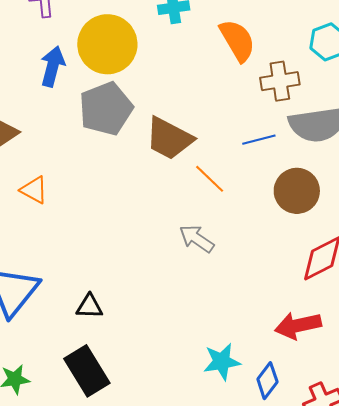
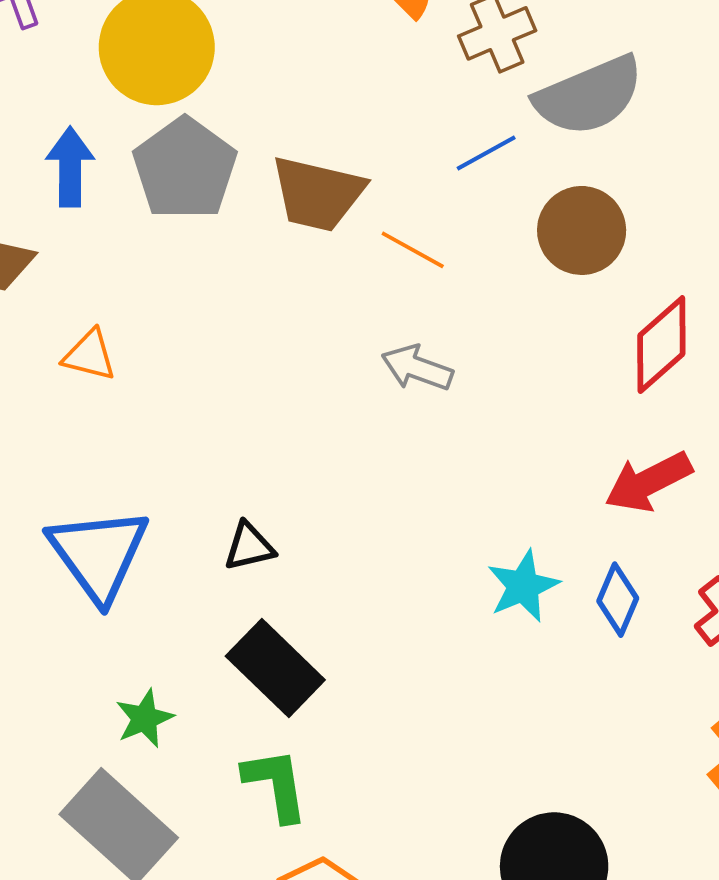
blue arrow: (53, 66) -> (70, 167), moved

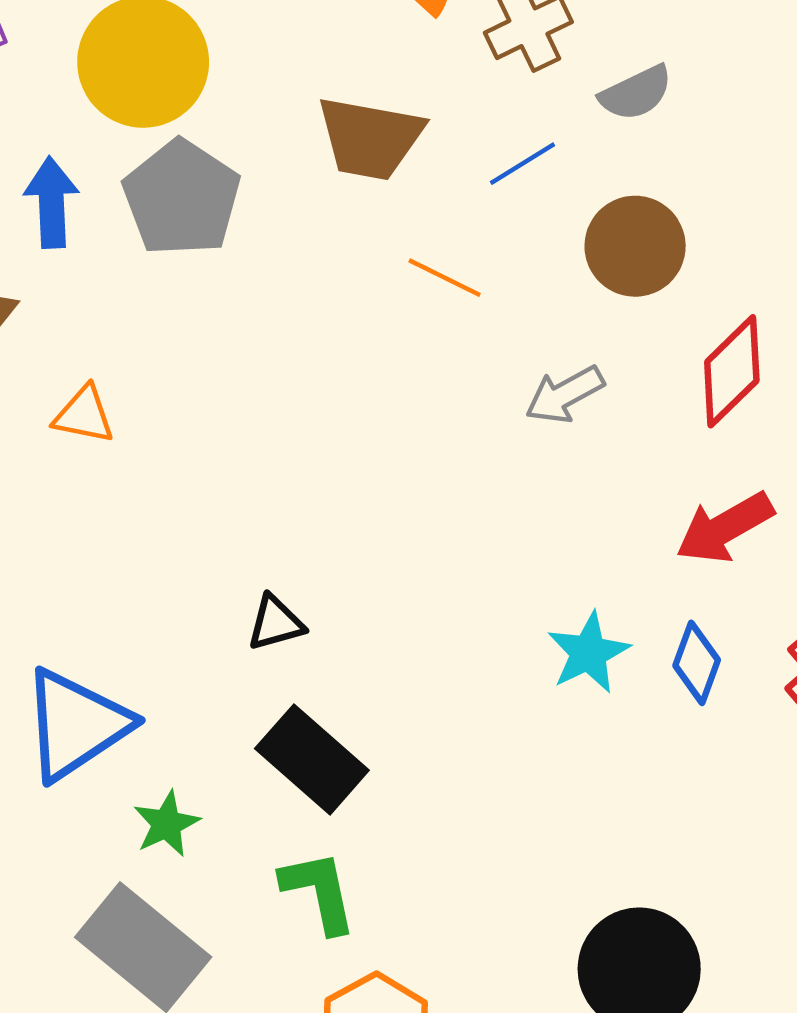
gray semicircle: (589, 96) -> (636, 93), size x0.6
brown trapezoid: (318, 194) -> (370, 138), moved
gray arrow: (417, 368) -> (565, 395), moved, turned -46
blue triangle: (98, 554) -> (76, 725), moved, turned 35

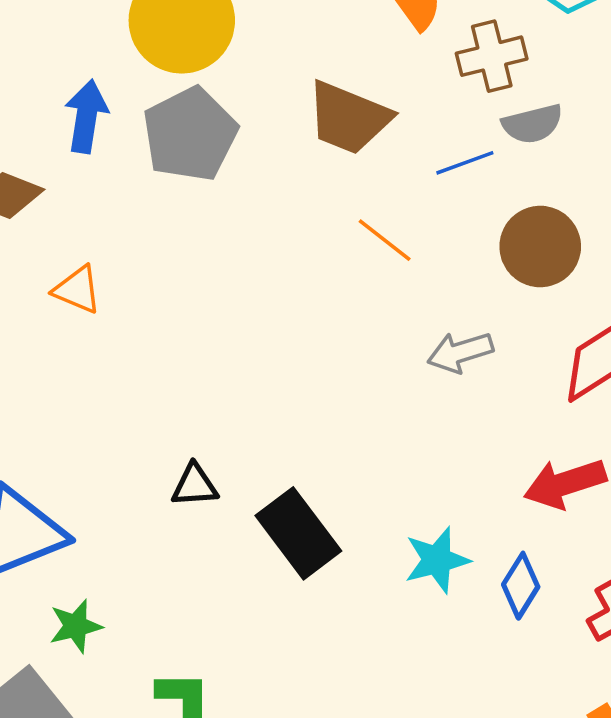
gray semicircle: (636, 93) -> (532, 124), moved
black rectangle: (312, 759) -> (298, 533), moved

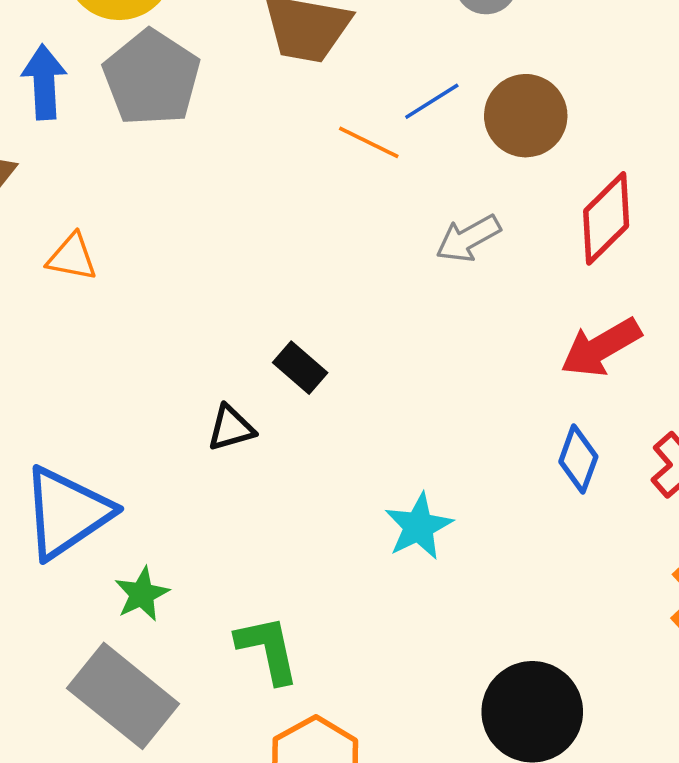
blue line: (465, 163) -> (432, 101), moved
black rectangle: (298, 533) -> (300, 368), moved, size x0.6
cyan star: (437, 560) -> (419, 526), moved

